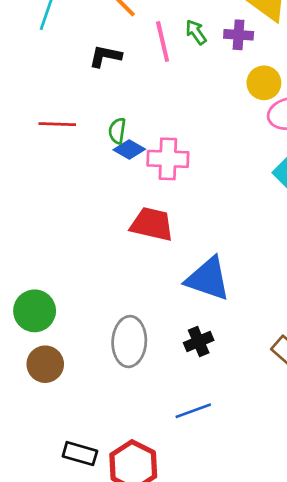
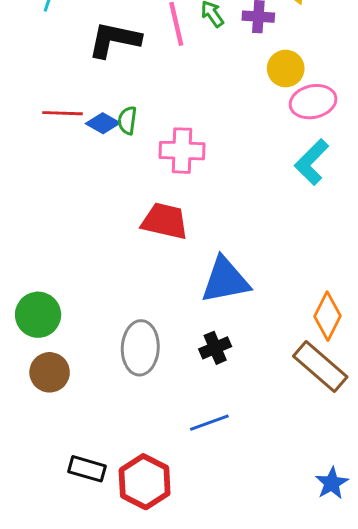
black L-shape: (105, 56) -> (114, 40), size x1.5
blue diamond: (129, 150) -> (103, 123), moved
blue triangle: (208, 279) -> (225, 280), turned -30

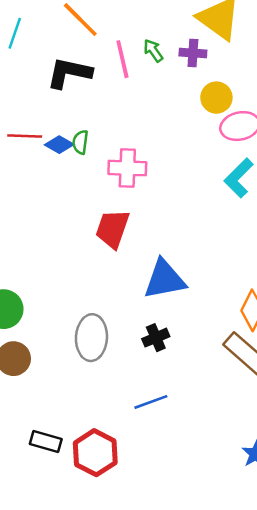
red trapezoid: (165, 221) -> (113, 229), turned -84

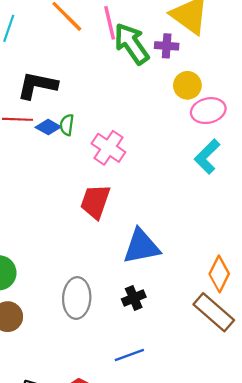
green arrow: (153, 51) -> (132, 44), size x2.0
pink line: (122, 59) -> (110, 23), moved
black L-shape: (69, 73) -> (37, 85), moved
pink cross: (127, 168) -> (108, 148), turned 32

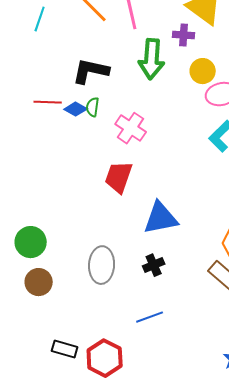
green arrow: (132, 44) -> (152, 59), moved, turned -141
black L-shape: (37, 85) -> (91, 71), moved

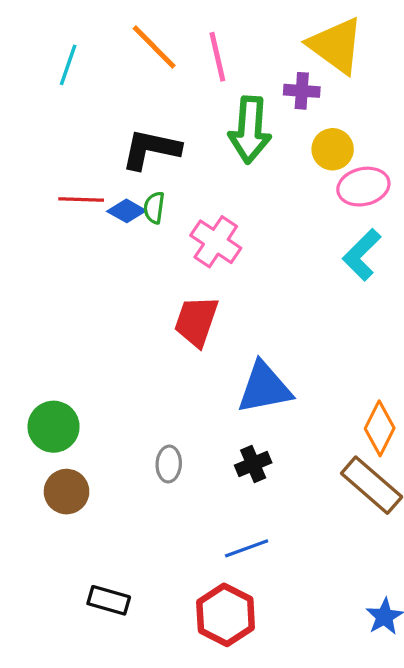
gray ellipse: (102, 265) -> (169, 464), size x0.6
red hexagon: (105, 358) -> (226, 615), moved

